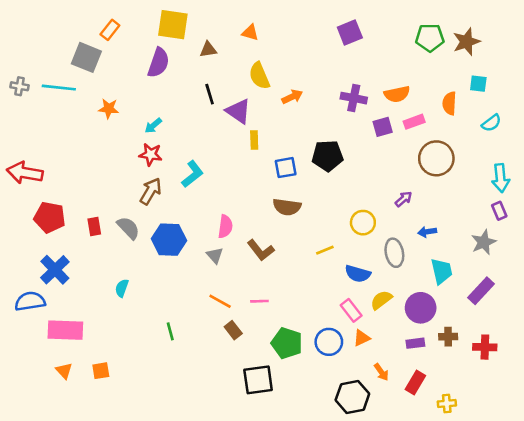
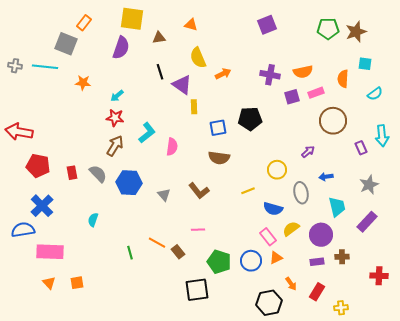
purple rectangle: (499, 211) -> (361, 148), moved
pink semicircle: (225, 227) -> (172, 147), moved
orange line: (220, 301) -> (157, 243), moved
red cross: (485, 347) -> (379, 276), moved

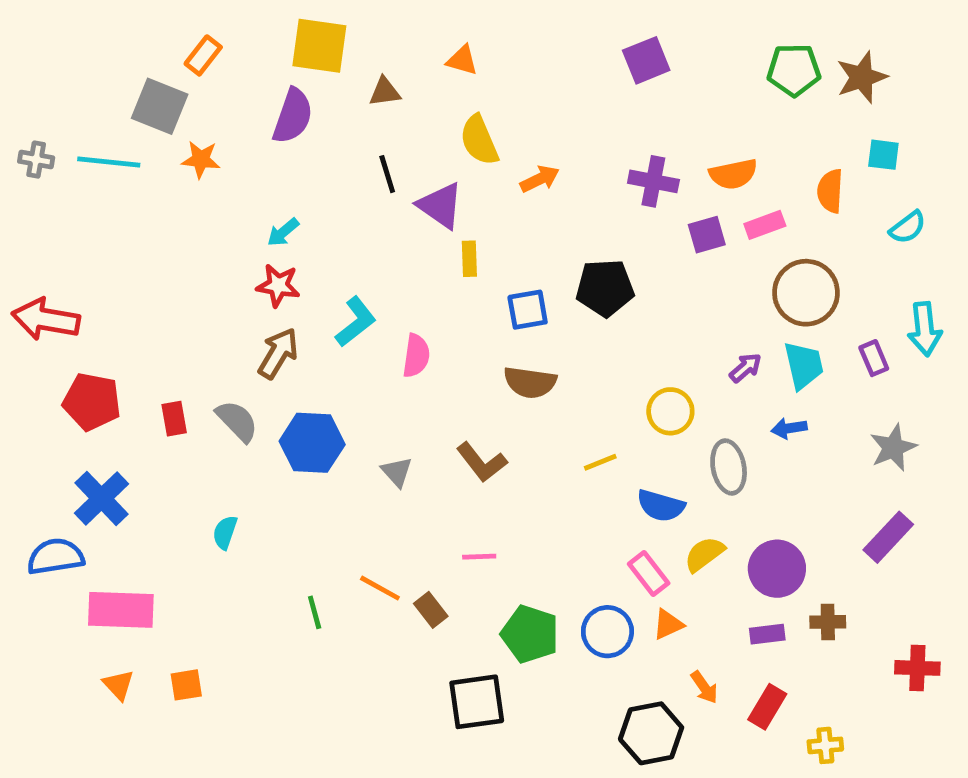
orange star: (83, 83) -> (201, 160), moved
cyan trapezoid: (337, 207) -> (804, 365), moved

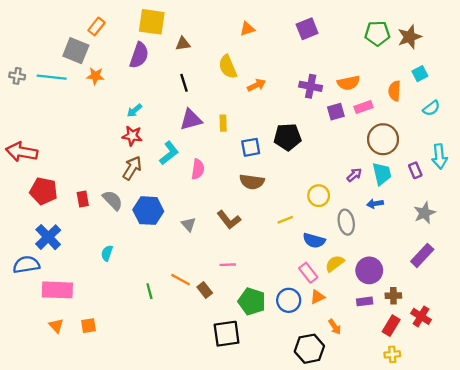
orange triangle: (462, 60) -> (247, 29), moved, turned -35
cyan square: (883, 155) -> (420, 74), turned -35
purple triangle: (440, 206) -> (191, 120), moved, turned -50
red cross: (917, 668) -> (421, 316), moved, turned 30
red rectangle: (767, 707) -> (391, 326), moved

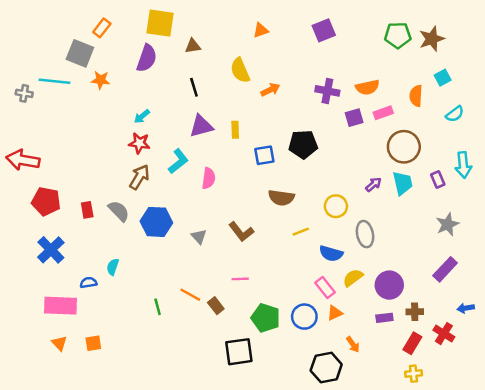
gray cross: (17, 76) -> (24, 93), moved
brown semicircle: (252, 182) -> (281, 198), moved
blue arrow: (375, 204) -> (466, 308), moved
blue semicircle: (26, 265) -> (88, 283), moved, size x0.6

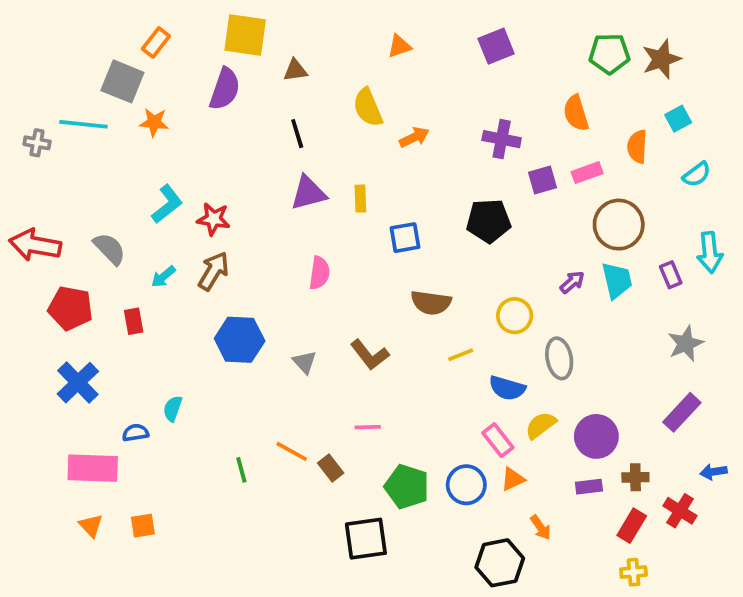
orange semicircle: (367, 87) -> (576, 113), moved, turned 85
cyan arrow: (142, 116) -> (163, 277), moved
black pentagon: (303, 144) -> (489, 221), moved
cyan L-shape: (178, 161) -> (167, 204), moved
gray semicircle: (119, 211) -> (109, 249), moved

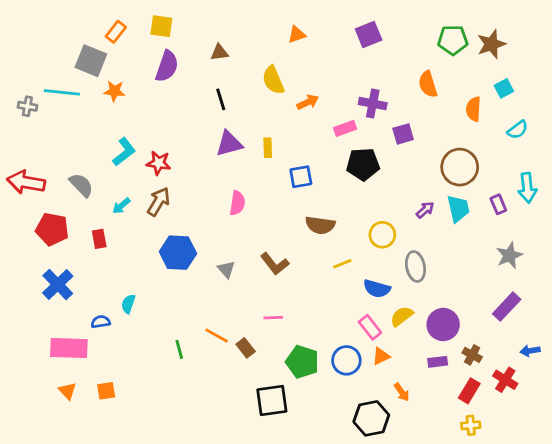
yellow square: (245, 35) -> (161, 26), moved, size x0.7
pink rectangle: (587, 173) -> (345, 128), moved
brown cross: (635, 477) -> (472, 355), turned 30

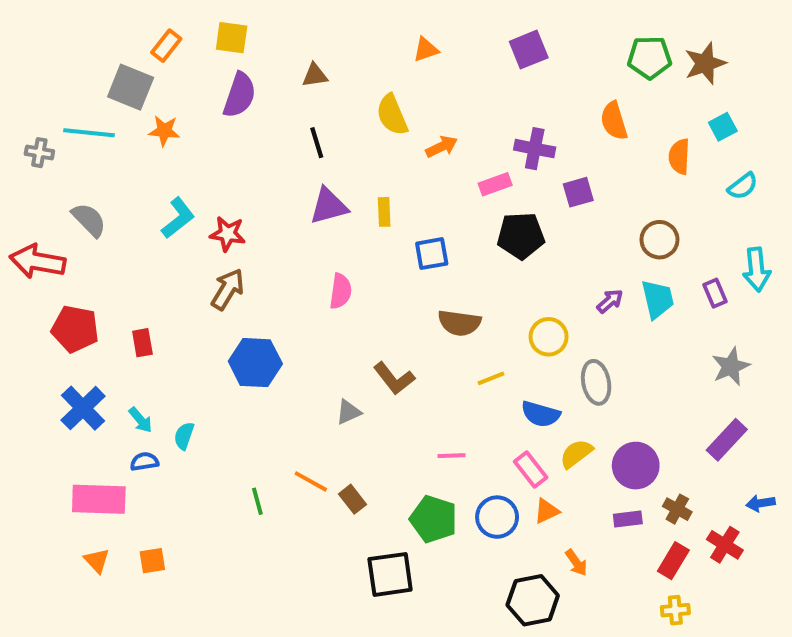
brown circle: (460, 167) -> (659, 240), size x0.7
gray semicircle: (81, 185) -> (89, 220), moved
cyan arrow: (121, 206) -> (140, 420), moved, turned -90
gray triangle: (226, 269) -> (348, 412), moved, turned 48
pink line: (273, 318) -> (451, 456), moved

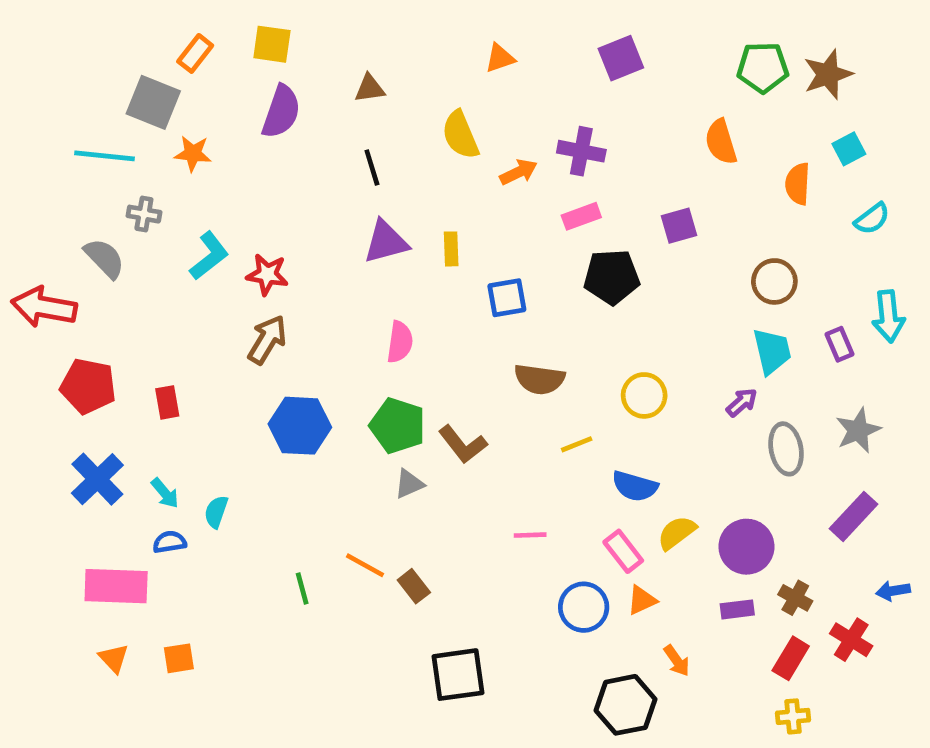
purple cross: (535, 149) -> (581, 151), moved
gray cross: (39, 153) -> (144, 214), moved
purple arrow: (610, 301) -> (742, 402), moved
gray ellipse: (596, 382) -> (786, 449), moved
green pentagon: (434, 519) -> (398, 426), moved

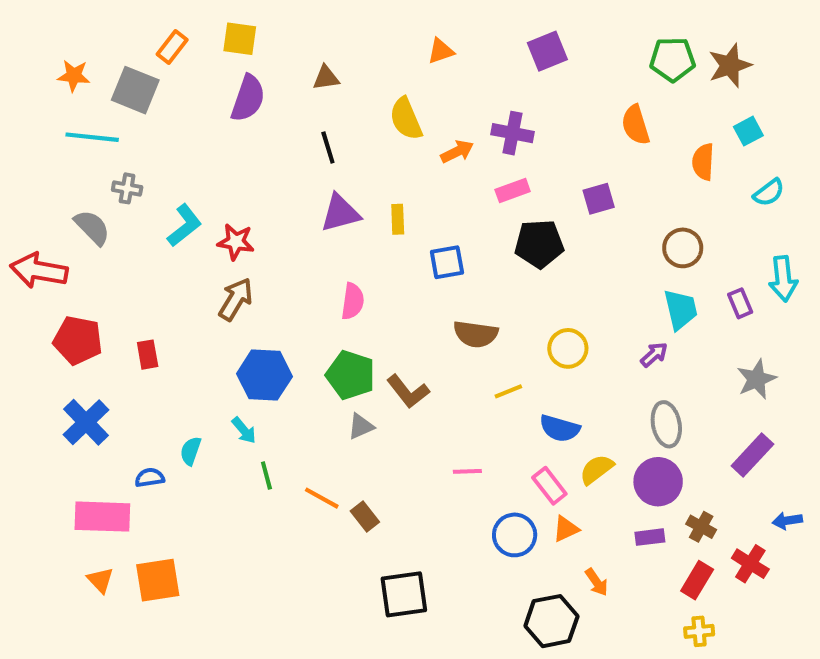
orange star: (193, 154) -> (74, 76), moved
gray ellipse: (786, 449) -> (666, 424), moved
cyan arrow: (165, 493) -> (244, 430), moved
green line: (302, 589) -> (266, 476), moved
orange square: (179, 658) -> (158, 580), size x1.6

